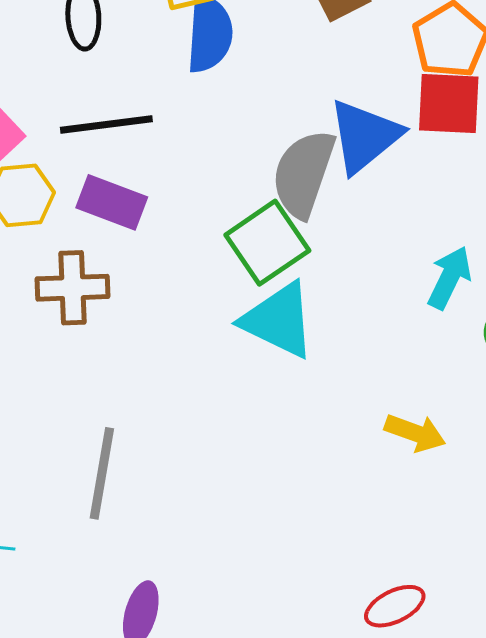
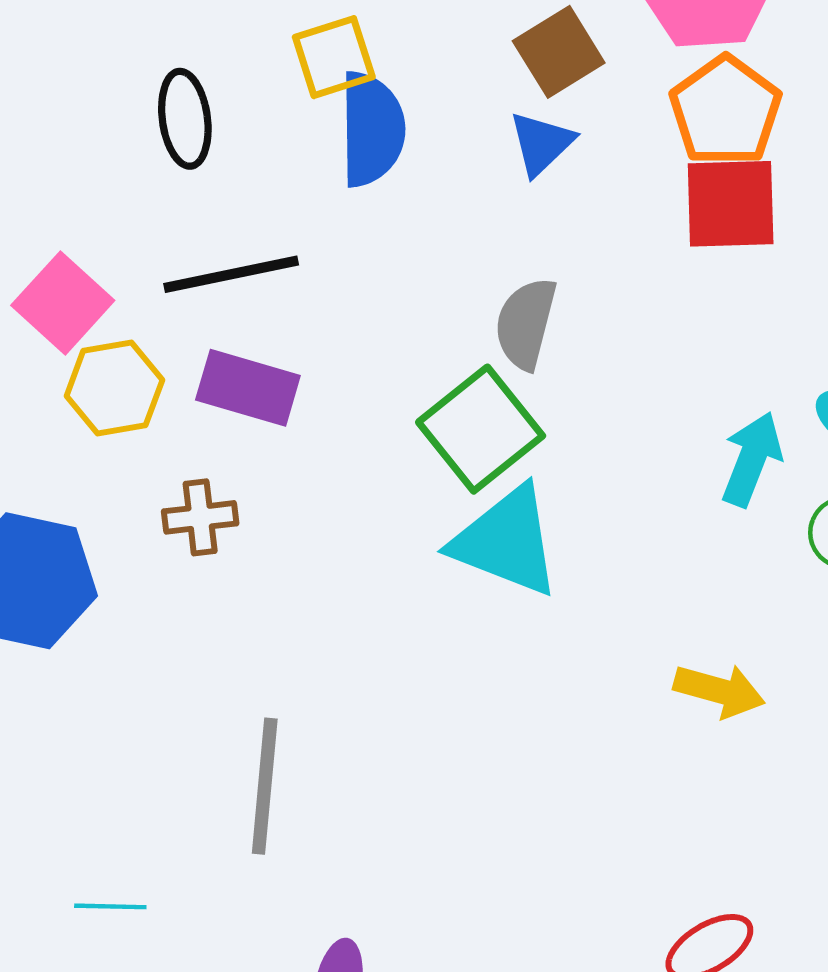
blue triangle: (364, 136) -> (541, 143), moved, size x0.6
gray semicircle: (303, 174) -> (526, 323), size x0.7
brown cross: (72, 288) -> (200, 517), size x0.7

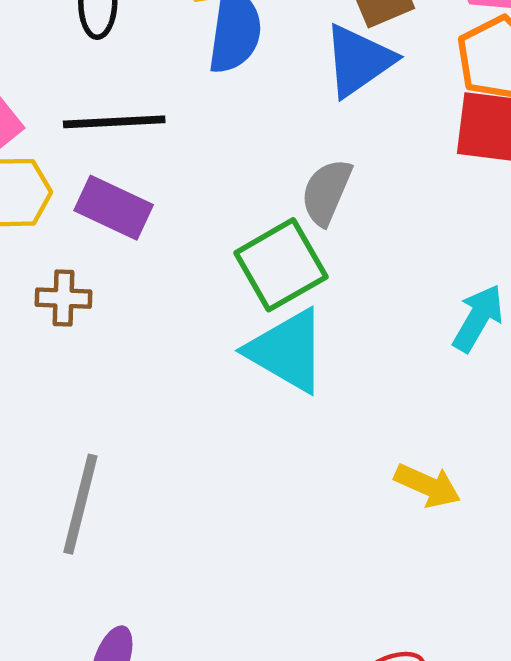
blue triangle: (541, 143) -> (359, 61), size x1.5

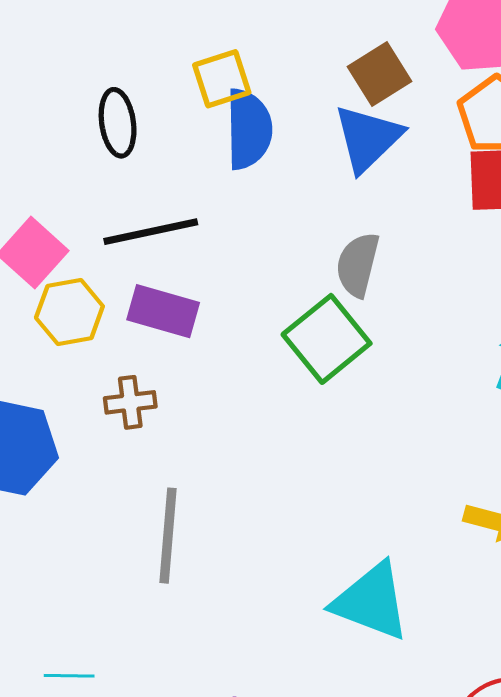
cyan triangle: (287, 351) -> (371, 602), moved
gray line: (80, 504) -> (168, 536), moved

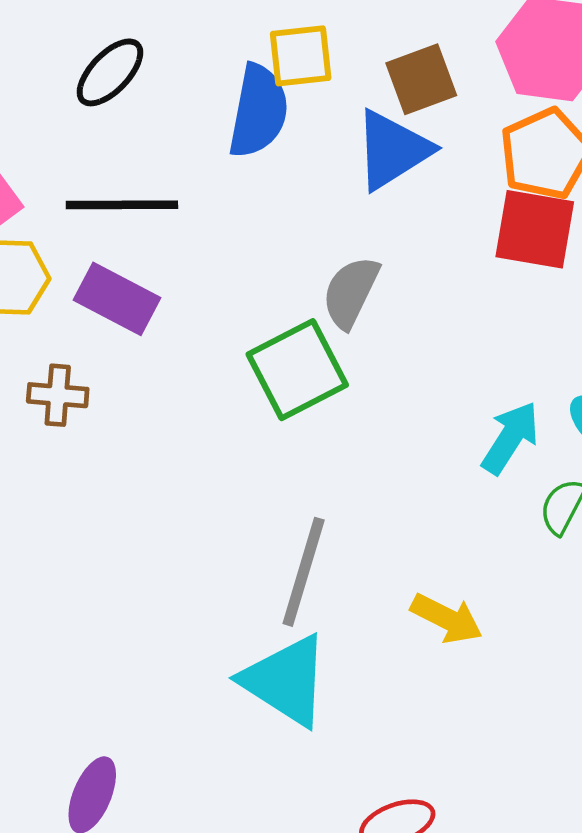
yellow square: (222, 79) -> (301, 56), moved
black ellipse: (118, 123) -> (110, 72), turned 40
gray line: (168, 536) -> (304, 572), moved

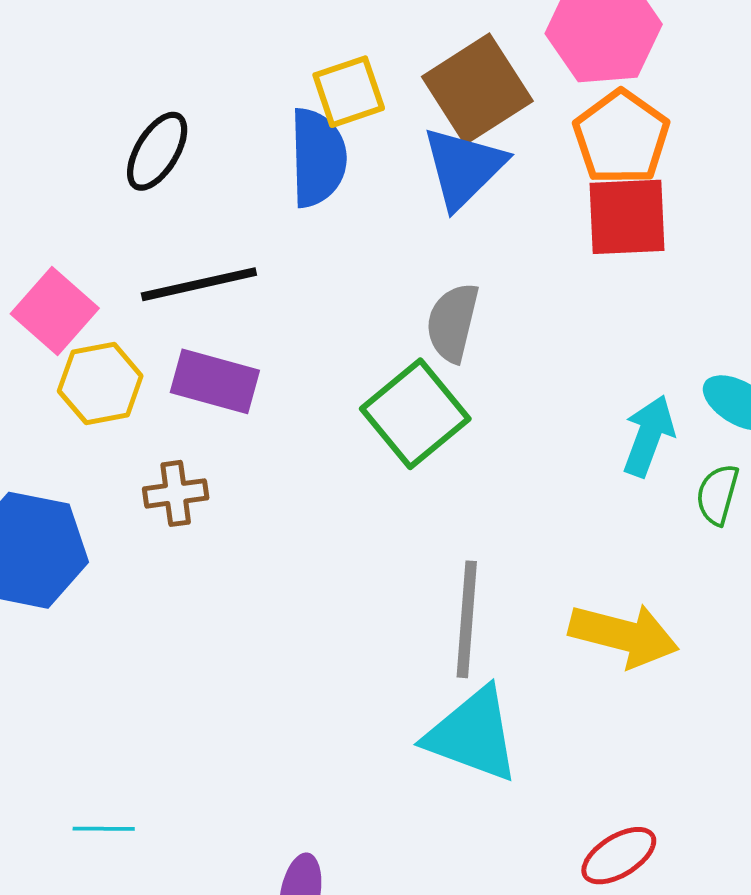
brown square: (421, 79) -> (477, 89), size x1.4
yellow arrow: (447, 618) -> (624, 635), size x1.4

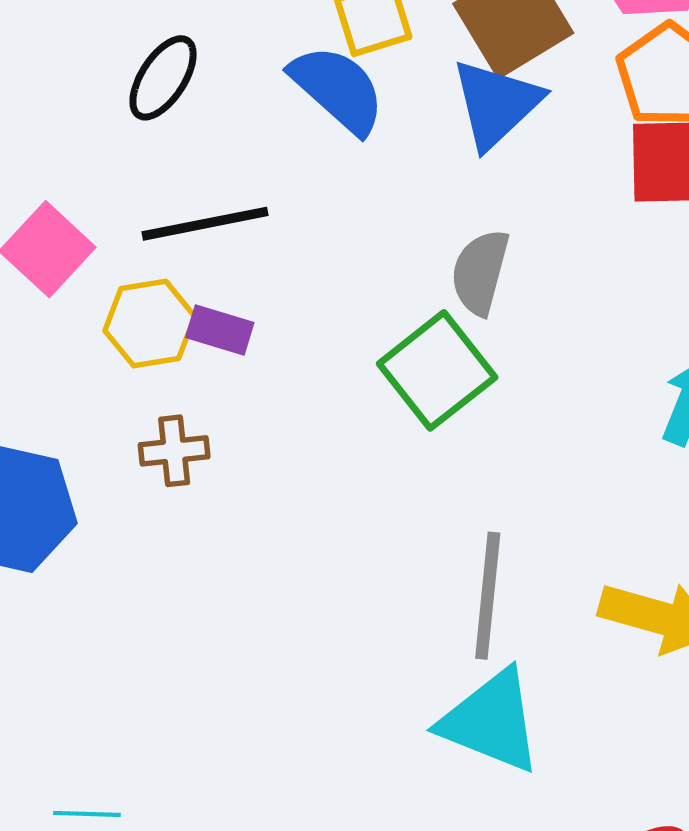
blue semicircle: (318, 158) -> (338, 89), turned -48
purple rectangle: (215, 381) -> (220, 330), size x0.7
yellow hexagon: (100, 383) -> (150, 324), moved

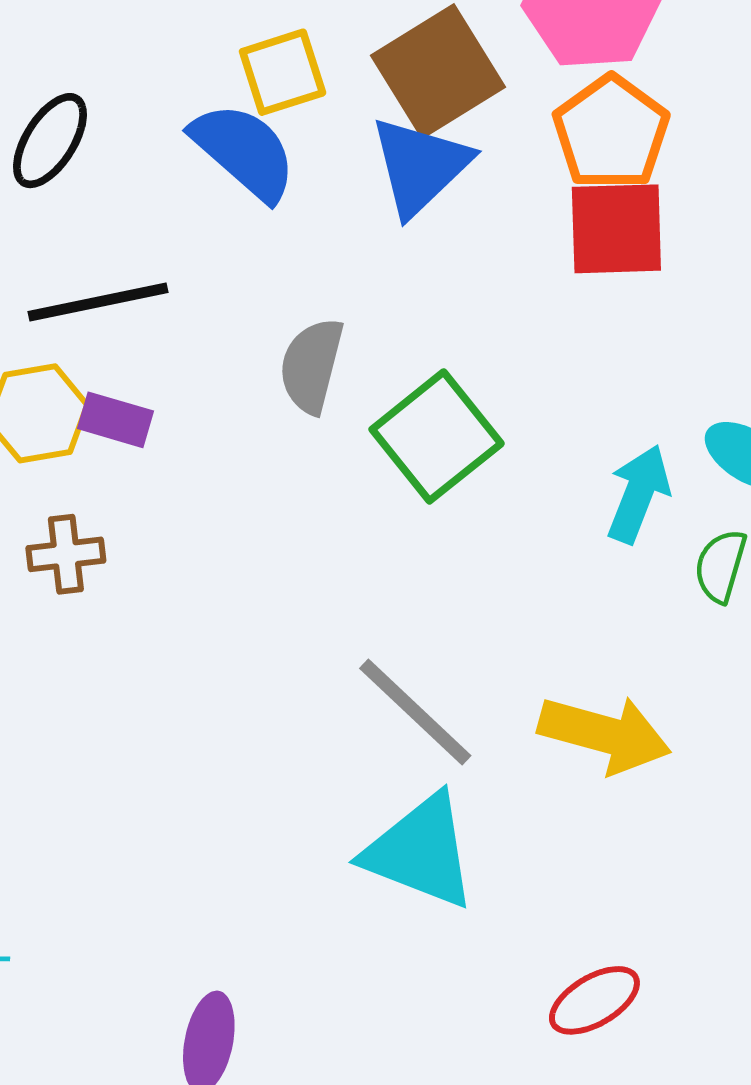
gray semicircle: (480, 272) -> (311, 366), moved
green square: (437, 370) -> (437, 436), moved
gray line: (488, 596) -> (415, 712), turned -52

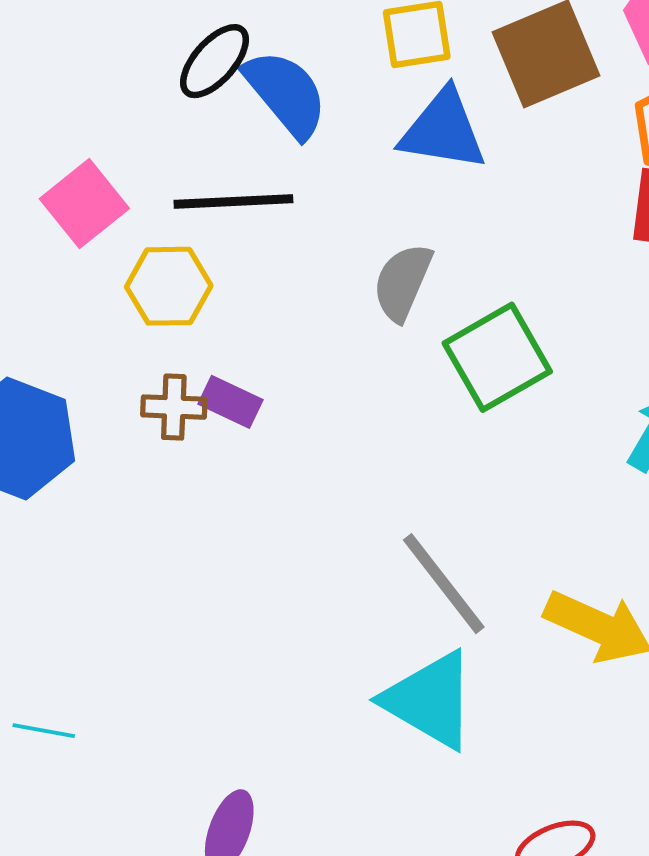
blue semicircle: (244, 151) -> (286, 93), moved
blue triangle: (420, 166) -> (443, 130), moved, turned 44
purple rectangle: (115, 420) -> (230, 402), moved

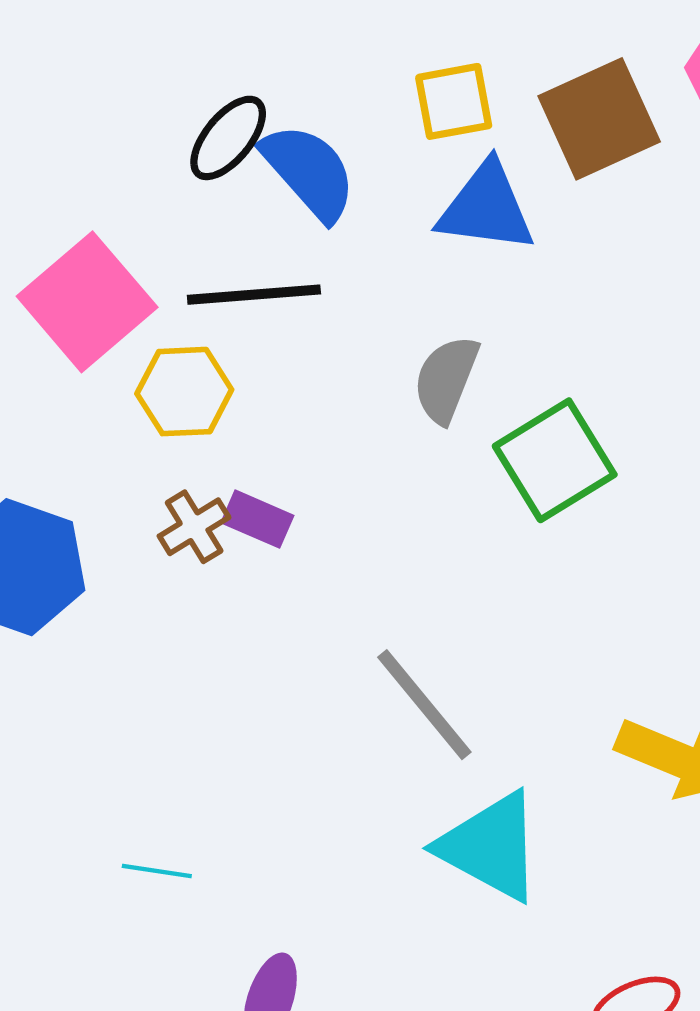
pink square: (84, 204) -> (87, 302), size x1.4
brown cross: (174, 407) -> (194, 527), turned -32
gray line: (444, 584) -> (424, 705), moved
cyan line: (44, 731) -> (157, 871), moved

